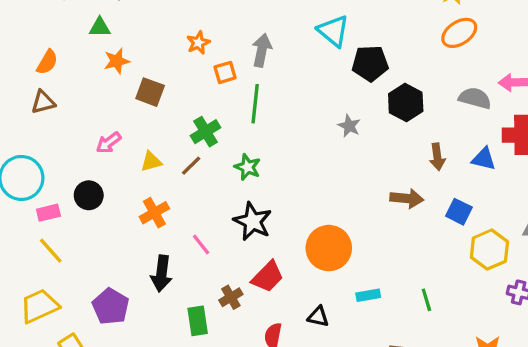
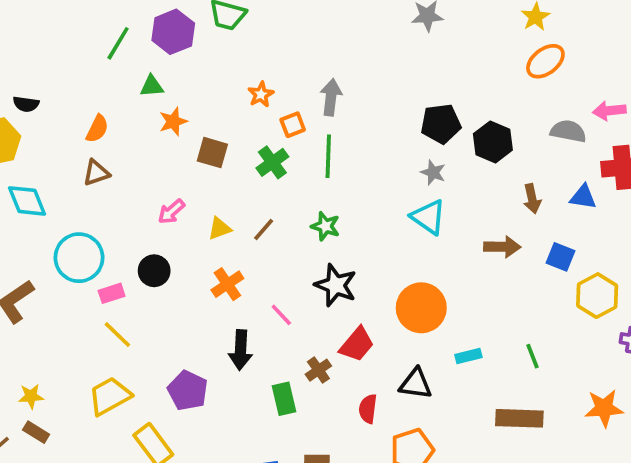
cyan triangle: (333, 31) -> (428, 217), moved
black pentagon: (370, 63) -> (441, 124), moved
green cross: (206, 132) -> (272, 162), moved
black triangle: (318, 317) -> (416, 384), size x1.4

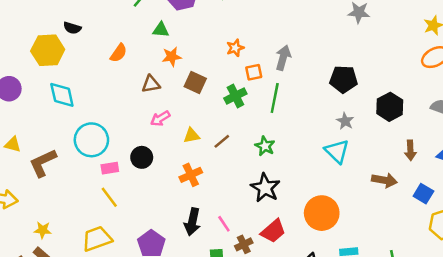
black pentagon: (441, 124) -> (343, 79), moved
brown triangle: (96, 173) -> (151, 84), moved
pink line: (281, 315) -> (224, 224), moved

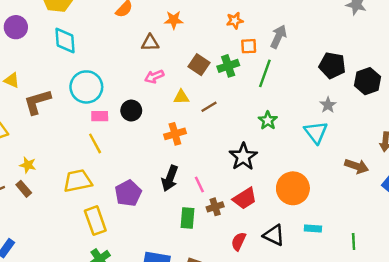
brown square: (195, 82) -> (199, 65), moved
black hexagon: (390, 107) -> (367, 81), moved
green star: (265, 146) -> (268, 120), moved

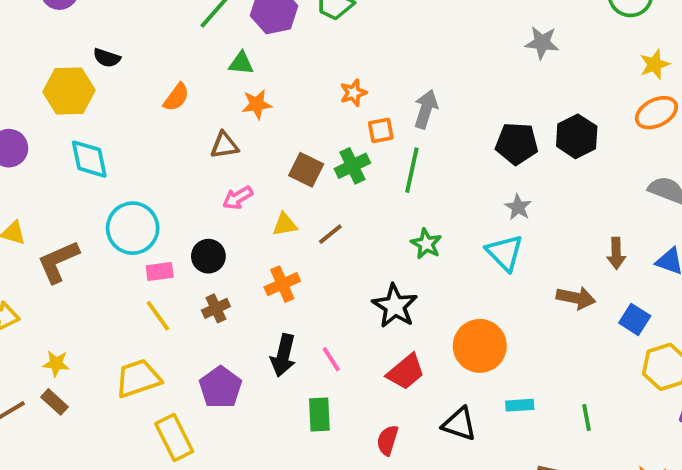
black hexagon: (367, 81) -> (577, 136), moved
brown cross: (215, 207) -> (216, 308), moved
red semicircle: (239, 241) -> (388, 440), moved

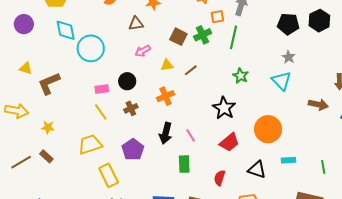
cyan circle: (133, 228) -> (91, 48), moved
yellow star: (56, 364) -> (48, 127), moved

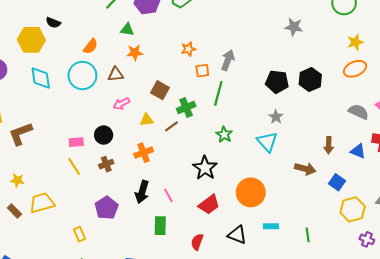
green cross: (203, 35) -> (186, 107), moved
cyan circle: (91, 48) -> (82, 75), moved
yellow trapezoid: (90, 144) -> (42, 203), moved
yellow rectangle: (109, 175) -> (79, 234), size x0.6

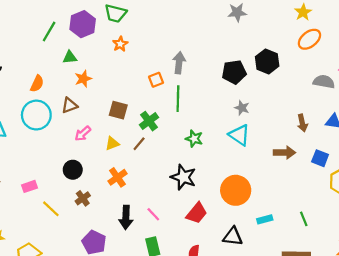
orange star: (188, 49) -> (120, 44), moved
pink rectangle: (76, 142) -> (30, 186), moved

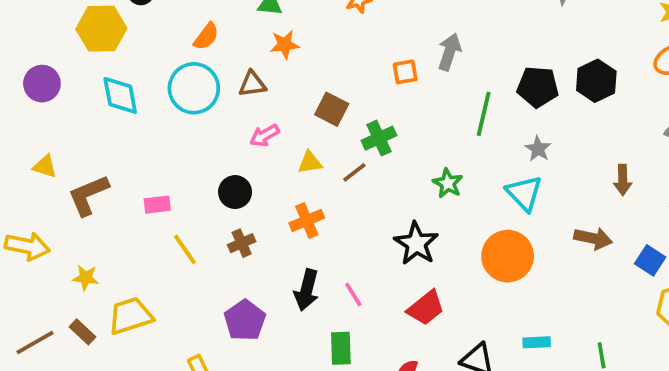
green line: (178, 99) -> (484, 114), moved
brown arrow: (302, 123) -> (623, 180), moved
orange circle: (236, 190) -> (508, 256), moved

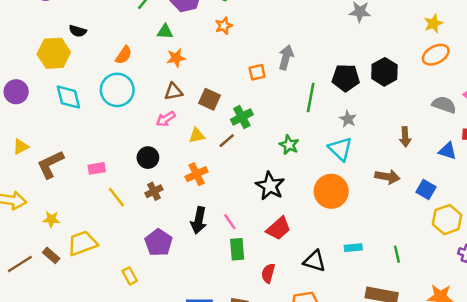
brown triangle: (252, 84) -> (173, 92), moved
yellow triangle: (45, 166) -> (21, 147), turned -42
green rectangle: (341, 348) -> (237, 249), moved

